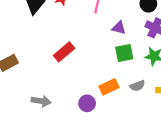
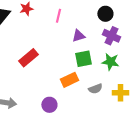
purple triangle: (119, 28) -> (78, 36), turned -32
orange rectangle: (109, 87) -> (69, 80), moved

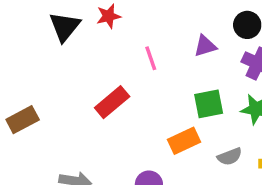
pink line: (58, 16) -> (151, 58), moved, turned -32
purple triangle: (78, 36) -> (205, 46), moved

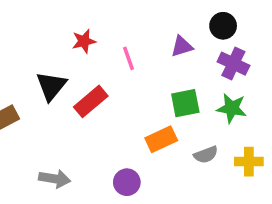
red star: (109, 16) -> (84, 41), moved
black triangle: (65, 27) -> (51, 86), moved

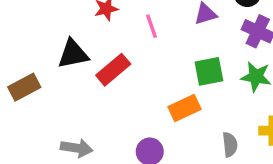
black triangle: (51, 86) -> (73, 54), turned 40
gray semicircle: (206, 155) -> (230, 145), moved, turned -75

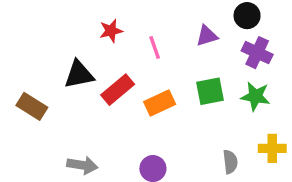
brown rectangle: (24, 87) -> (32, 106), turned 60
orange rectangle: (185, 108) -> (160, 103), moved

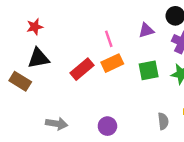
red star: (111, 31) -> (35, 27), moved
black triangle: (79, 74) -> (38, 58), moved
orange rectangle: (160, 103) -> (112, 63), moved

